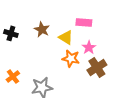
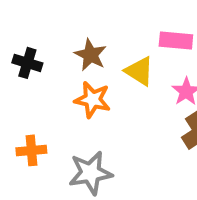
orange star: (71, 58) -> (93, 100), moved
orange cross: (13, 76) -> (31, 150), turned 32

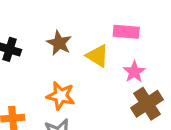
orange star: (93, 100) -> (61, 96), moved

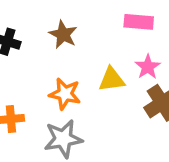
yellow triangle: (97, 56) -> (112, 79), moved, turned -40

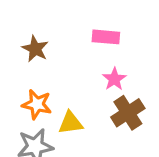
yellow triangle: (112, 79) -> (71, 123), moved

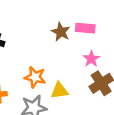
brown star: (35, 49) -> (61, 32), moved

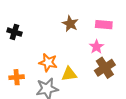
pink rectangle: (85, 28) -> (104, 25), moved

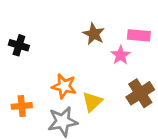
pink star: (96, 47) -> (121, 55), moved
yellow triangle: (69, 74) -> (92, 102), turned -35

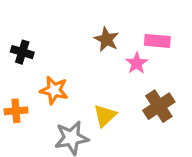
orange star: (64, 86) -> (54, 90), moved
orange cross: (22, 106) -> (16, 111), moved

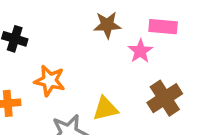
brown star: (106, 39) -> (107, 25), turned -30
yellow triangle: (105, 116) -> (105, 109), turned 30

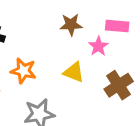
yellow triangle: (105, 109) -> (74, 72), moved, turned 35

